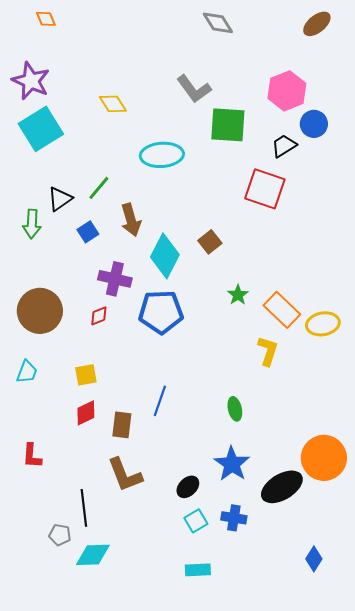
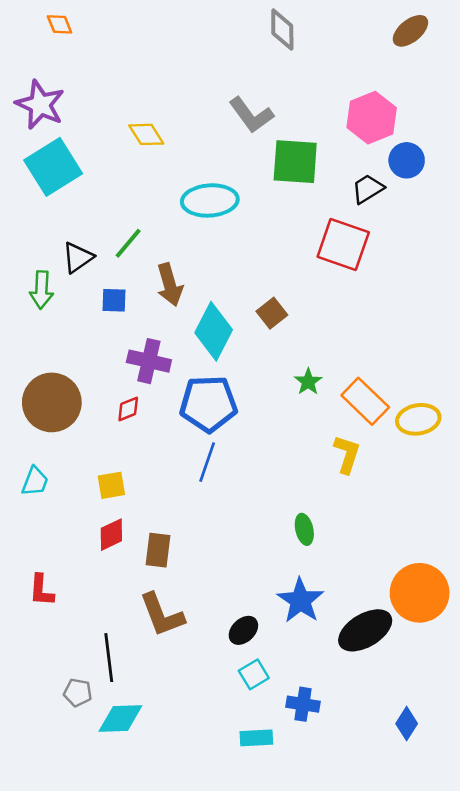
gray diamond: (218, 23) -> (282, 30), turned 32
blue square: (88, 232) -> (114, 300), turned 35
blue line: (160, 401) -> (207, 462), moved
blue cross: (234, 518) -> (303, 704), moved

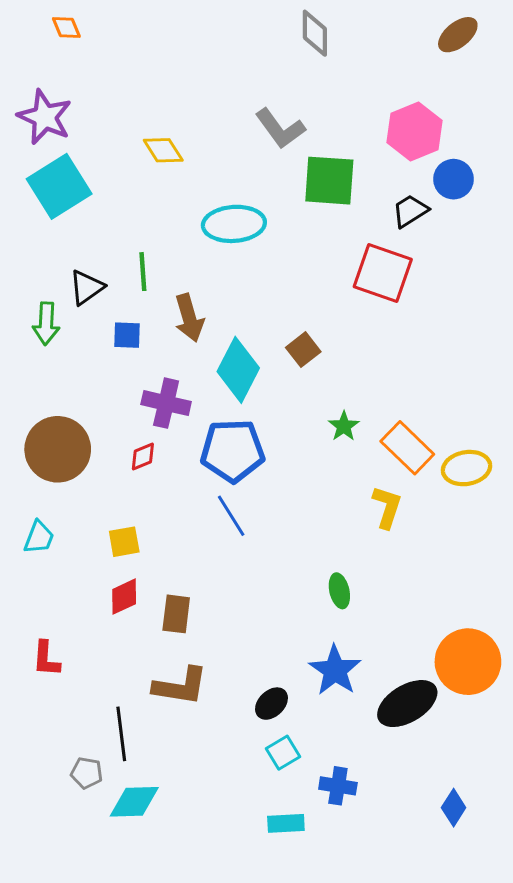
green line: (128, 243) -> (143, 272), turned -44
blue line: (207, 462) -> (231, 516), turned -51
brown L-shape: (162, 615) -> (180, 686), turned -60

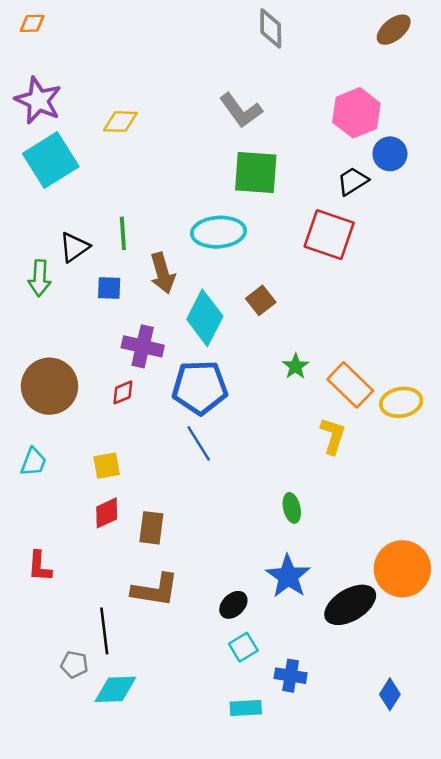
orange diamond: (66, 27) -> (32, 23), moved, turned -70
yellow diamond: (163, 150) -> (120, 122), moved, turned -56
green square: (329, 181) -> (256, 172), moved
cyan ellipse: (234, 224) -> (218, 232), moved

